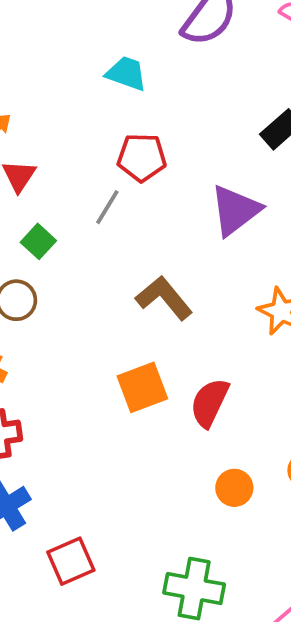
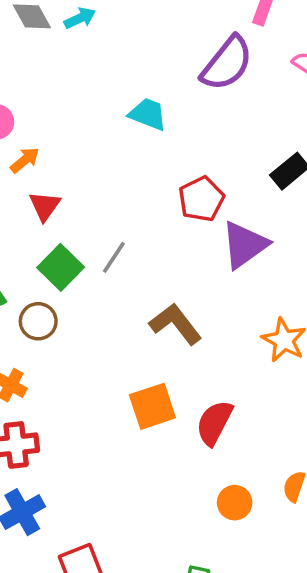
red pentagon: (142, 157) -> (201, 199), moved, turned -30
gray line: (107, 207) -> (114, 257), moved
green square: (38, 241) -> (61, 267), size x1.4

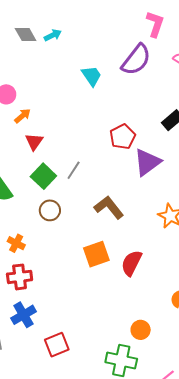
cyan trapezoid: (148, 114) -> (92, 76), moved, turned 35
brown circle: (38, 321) -> (50, 210), moved
orange circle: (235, 503) -> (141, 330), moved

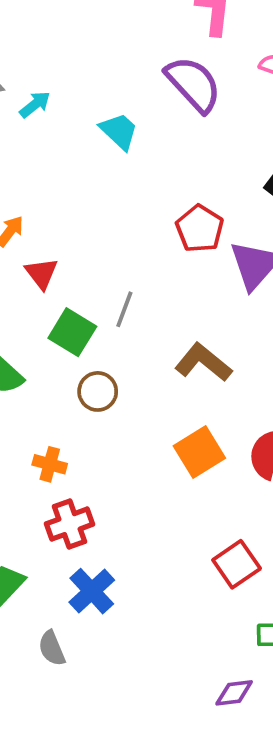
cyan arrow: (53, 35) -> (35, 104), moved
purple semicircle: (136, 60) -> (193, 84), turned -68
red square: (57, 345) -> (237, 564), moved

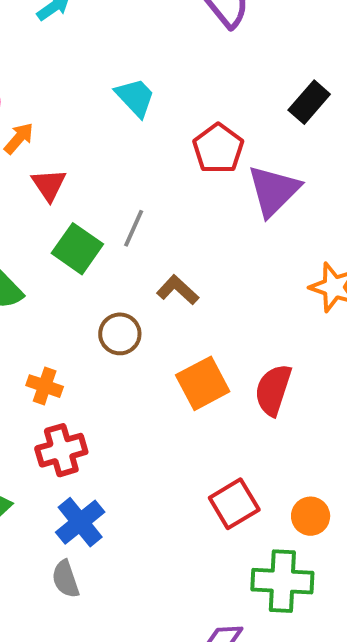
cyan trapezoid: (119, 131) -> (135, 97), moved
brown L-shape: (203, 362) -> (178, 290), moved, size x0.7
brown circle: (98, 391) -> (120, 334), moved
gray semicircle: (52, 648) -> (66, 579), moved

